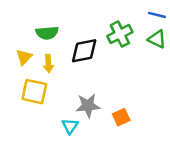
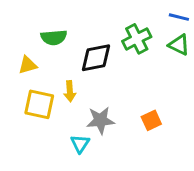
yellow triangle: (24, 57) -> (28, 65), turned 30
yellow arrow: (48, 63) -> (70, 91), moved
orange square: (121, 117) -> (151, 120), moved

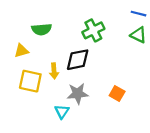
green cross: (137, 39) -> (93, 30), moved
black diamond: (96, 58) -> (78, 60), moved
orange square: (151, 120) -> (117, 94), turned -35

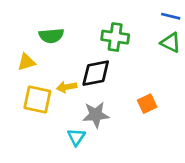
green cross: (93, 30) -> (115, 37), turned 35
yellow arrow: (54, 71) -> (67, 87), turned 84
orange square: (117, 94) -> (147, 104), moved, turned 35

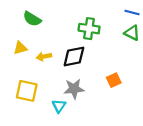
green semicircle: (51, 36) -> (32, 19), moved, turned 36
yellow arrow: (67, 87) -> (44, 57), moved
yellow square: (37, 99) -> (27, 91), moved

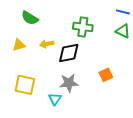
yellow arrow: (44, 57) -> (47, 44), moved

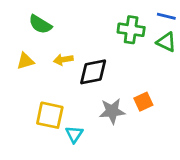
green cross: (83, 27) -> (131, 30), moved
gray star: (69, 83) -> (112, 111), moved
yellow square: (25, 85) -> (50, 115), moved

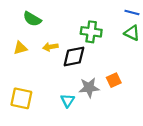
green cross: (131, 30) -> (91, 32), moved
yellow square: (50, 115) -> (21, 98), moved
cyan triangle: (74, 134) -> (68, 101), moved

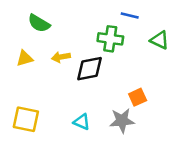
blue line: (132, 13) -> (130, 15), moved
gray star: (89, 88) -> (122, 121), moved
cyan triangle: (68, 101) -> (82, 122), turned -40

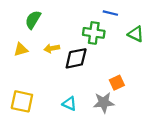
green semicircle: (39, 23) -> (33, 20), turned 90

